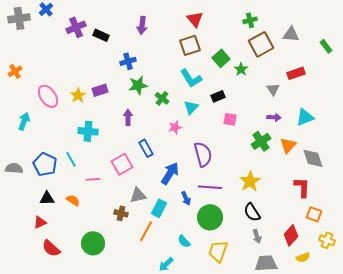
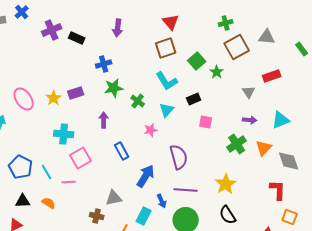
cyan line: (71, 159) -> (47, 172), moved
pink square: (122, 164) -> (81, 158), moved
cyan rectangle: (159, 208) -> (144, 216), moved

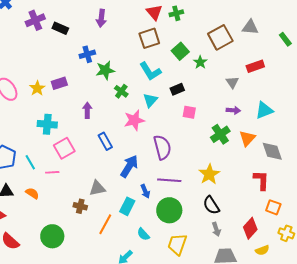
green cross: (226, 23) -> (176, 13), moved
green star: (114, 88) -> (105, 70), moved
pink star: (151, 130) -> (134, 120), size x1.5

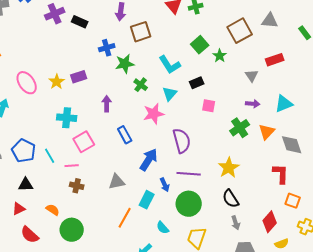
brown square: (149, 38) -> (141, 32), moved
orange semicircle: (32, 193) -> (53, 210), moved
brown cross: (80, 206) -> (77, 186), moved

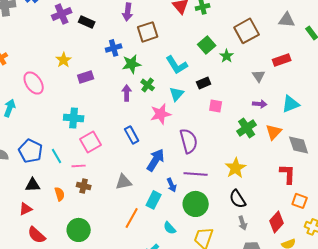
gray triangle: (270, 21) -> (287, 20), moved
yellow star: (57, 82) -> (64, 60), moved
purple arrow: (107, 104) -> (127, 93), moved
orange semicircle: (53, 210) -> (60, 194), moved, turned 40

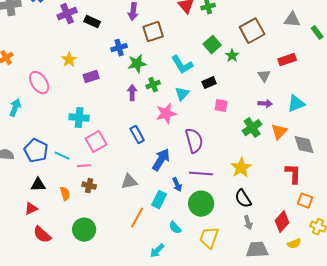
green cross: (148, 85) -> (153, 85), turned 32
cyan line: (57, 156) -> (62, 156), turned -35

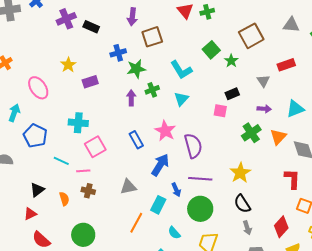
black rectangle: (209, 83) -> (232, 94), moved
pink star: (166, 114) -> (165, 131), moved, turned -30
blue pentagon: (36, 151) -> (35, 136), moved
black triangle: (38, 185) -> (37, 190), turned -35

